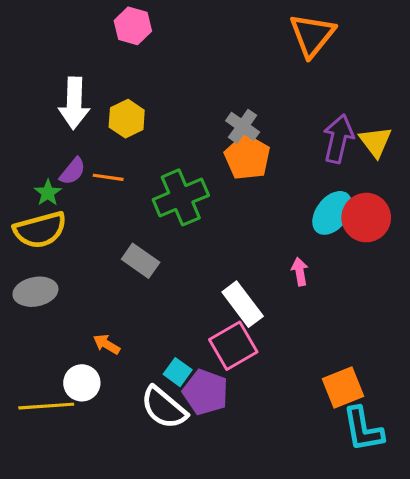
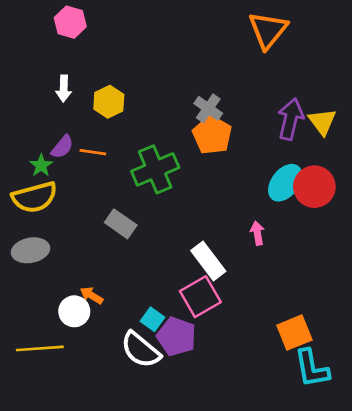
pink hexagon: (133, 26) -> (70, 22), moved
white arrow: (74, 103) -> (64, 88), size x0.6
white circle: (82, 383) -> (74, 311), moved

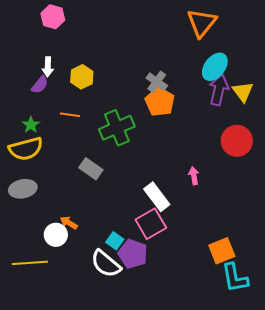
purple semicircle: (62, 147) -> (40, 85), moved
cyan ellipse: (285, 183) -> (215, 67), moved

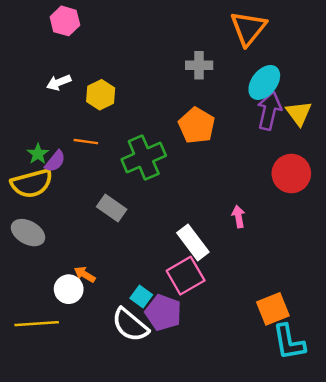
white arrow: (48, 67) -> (59, 82), turned 66
gray cross: (157, 82) -> (199, 65), moved, turned -35
purple semicircle: (40, 85) -> (55, 161), moved
gray ellipse: (23, 189) -> (28, 233), turned 40

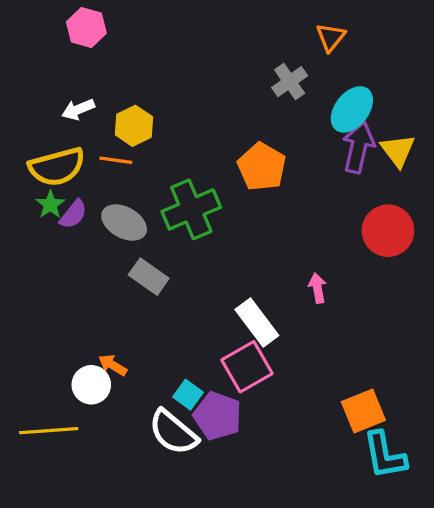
orange triangle: (248, 28) -> (331, 37), size x0.6
gray cross: (199, 65) -> (290, 82), moved, turned -35
orange line: (86, 142) -> (116, 160), moved
yellow semicircle: (32, 183) -> (57, 167), moved
gray ellipse: (28, 233) -> (124, 222), moved

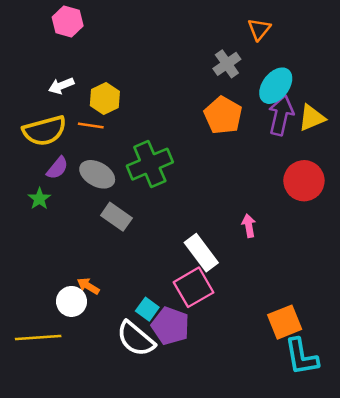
yellow triangle: (398, 150) -> (312, 118), turned 44
orange pentagon: (262, 167) -> (223, 115), moved
green star: (50, 204) -> (39, 199), moved

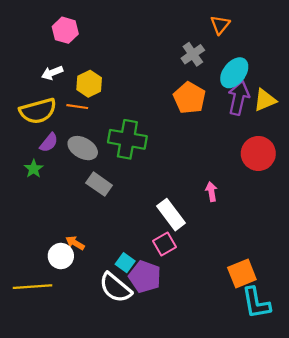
pink hexagon: (68, 21) -> (65, 30), moved
green cross: (150, 164) -> (127, 139), turned 33
pink square: (194, 287) -> (164, 244), size x0.7

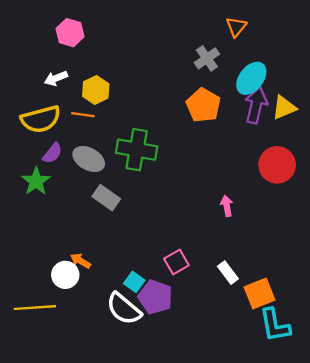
green star: (34, 169) -> (36, 181), size x1.4
white rectangle: (171, 215) -> (228, 273), moved, size x0.7

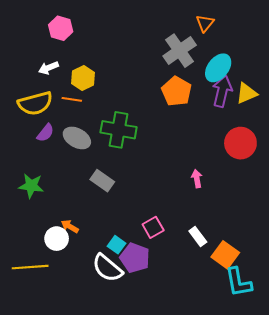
gray cross: (207, 58) -> (180, 51), size x1.5
green star: (36, 181) -> (31, 186), moved, turned -30
gray rectangle: (106, 198) -> (102, 181), moved
orange square: (260, 294) -> (225, 255), turned -32

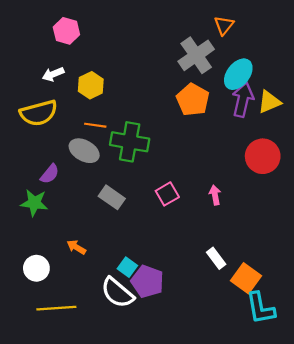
orange line: (72, 99) -> (95, 125), moved
purple semicircle: (45, 133) -> (50, 174), moved
pink square: (153, 227) -> (167, 194), moved
white circle: (57, 239) -> (36, 268), moved
yellow line: (30, 267) -> (56, 308), moved

